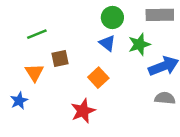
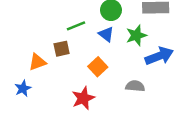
green line: (37, 34) -> (76, 26), moved
orange triangle: (34, 73) -> (37, 62), turned 42
gray semicircle: (165, 98) -> (135, 86), moved

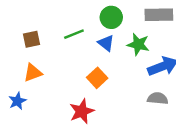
green star: (136, 35) -> (138, 44), turned 30
brown square: (62, 49) -> (31, 39), moved
gray semicircle: (135, 86) -> (158, 98), moved

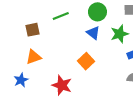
green line: (74, 34) -> (61, 16), moved
green star: (138, 44) -> (120, 34), turned -30
red star: (82, 111) -> (62, 85), moved, turned -30

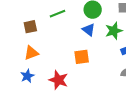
orange square: (86, 61) -> (82, 57), turned 35
blue star: (21, 80) -> (27, 76), moved

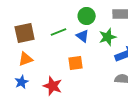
green line: (57, 14) -> (59, 32), moved
brown square: (30, 27) -> (25, 33), size x1.5

